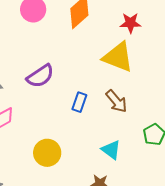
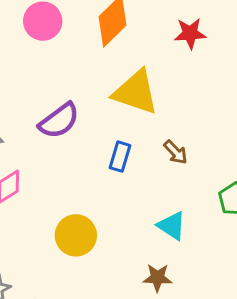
yellow triangle: (118, 57) -> (136, 92), moved
brown arrow: (116, 101) -> (176, 152), size x0.7

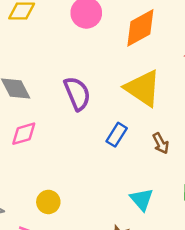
purple semicircle: (59, 121) -> (77, 94), turned -92
yellow circle: (76, 235) -> (48, 202), moved, size x0.7

